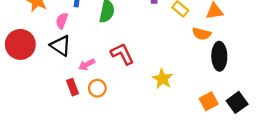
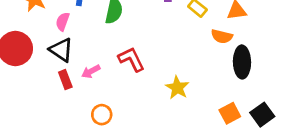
red rectangle: (72, 87) -> (65, 80), moved
orange circle: (97, 88) -> (102, 115), moved

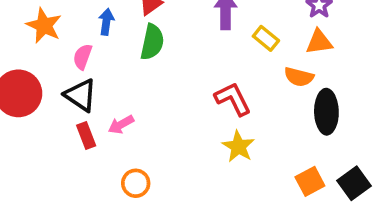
red L-shape: (131, 59) -> (233, 99), moved

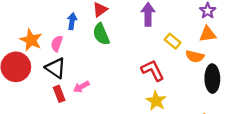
orange star: (44, 26) -> (31, 40), moved
yellow rectangle: (266, 38) -> (173, 41), moved
green semicircle: (152, 42) -> (101, 34), turned 145

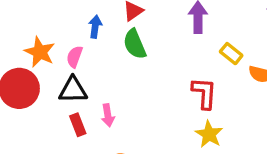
black triangle: (56, 68) -> (73, 90), turned -35
red L-shape: (153, 70) -> (204, 93), turned 30
pink arrow: (81, 87) -> (108, 115), turned -70

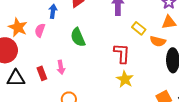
green semicircle: (135, 44) -> (78, 37), moved
black triangle: (73, 90) -> (16, 78), moved

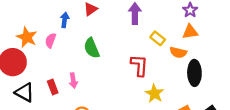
black triangle: (16, 78) -> (25, 92), turned 30
yellow star: (125, 79) -> (154, 94), moved

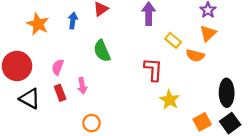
orange triangle: (190, 32) -> (208, 33), turned -35
orange star: (27, 37) -> (38, 24), moved
pink semicircle: (51, 40) -> (58, 67), moved
black ellipse: (194, 73) -> (227, 93), moved

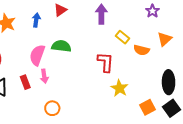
orange triangle: (208, 33) -> (165, 39), moved
green semicircle: (102, 51) -> (61, 46), turned 120
pink semicircle: (58, 67) -> (37, 55), moved, size x1.5

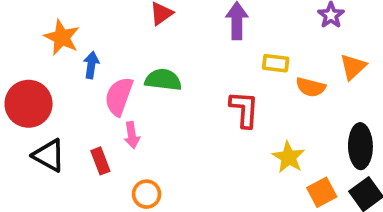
blue arrow: (36, 20) -> (91, 65), moved
yellow rectangle: (122, 37) -> (276, 63), turned -32
red rectangle: (25, 82) -> (100, 161), moved
yellow star: (119, 88) -> (289, 157), moved

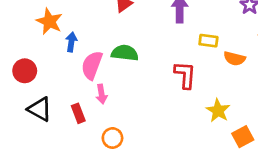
red circle: (29, 104) -> (25, 71), size x0.7

